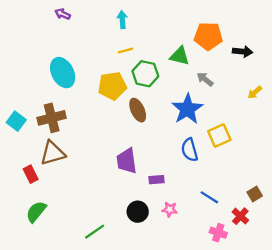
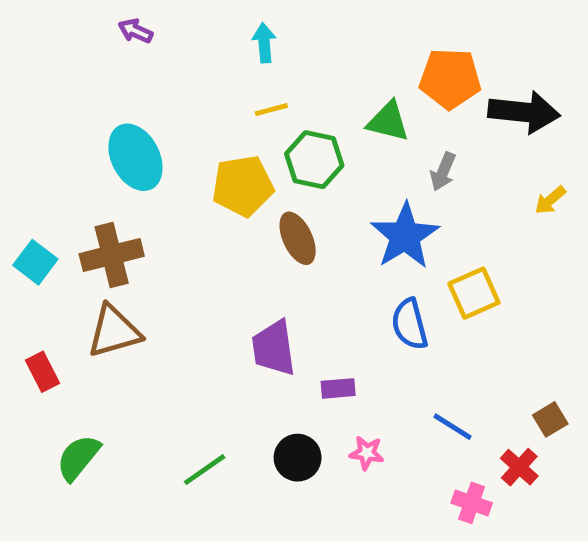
black arrow: (243, 52) -> (524, 112), size x1.6
gray arrow: (205, 79) -> (443, 172), turned -105
red rectangle: (31, 174) -> (43, 372), moved
green line: (95, 232) -> (205, 470), moved

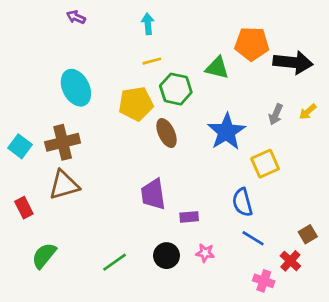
gray arrow: (443, 172) -> (276, 114), moved
blue semicircle: (410, 324) -> (242, 202), moved

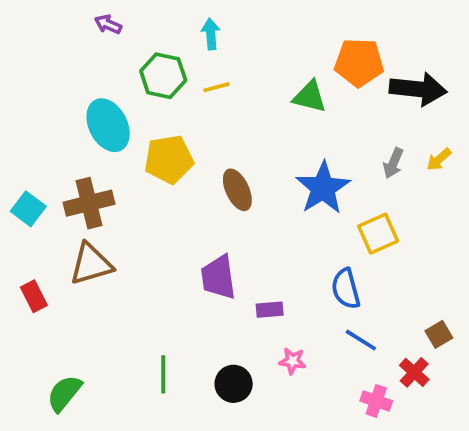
green hexagon: (176, 89) -> (163, 76), moved
yellow pentagon: (136, 104) -> (169, 159), moved
green semicircle: (44, 256) -> (64, 393), moved
black circle: (166, 256) -> (234, 384), moved
green line: (115, 262) -> (163, 374), turned -55

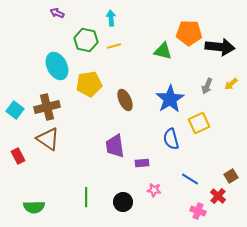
brown triangle: (91, 264) -> (48, 139), turned 50
blue semicircle: (346, 289) -> (171, 139), moved
green semicircle: (64, 393) -> (34, 207), turned -130

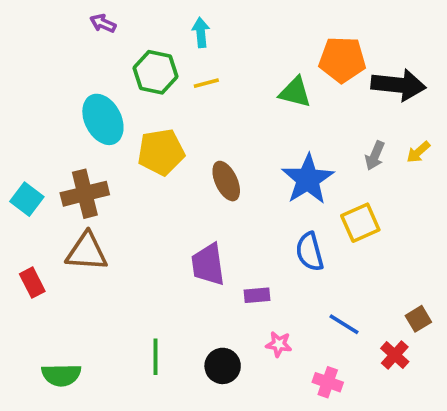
brown triangle: (48, 139) -> (87, 252), turned -30
pink cross: (198, 211) -> (328, 382), moved

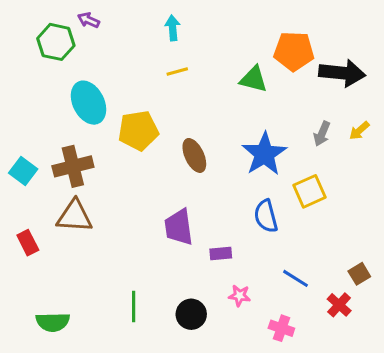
green hexagon: (156, 72) -> (56, 42), moved

